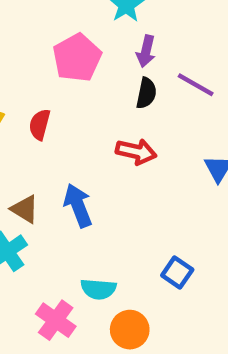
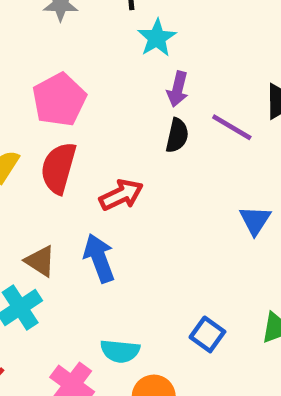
pink pentagon: (77, 58) -> (59, 100), moved
red semicircle: (40, 125) -> (58, 168), size x1.5
red arrow: (136, 152) -> (121, 195), moved, turned -39

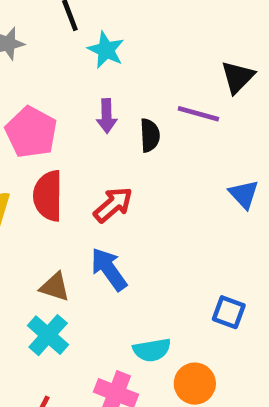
purple arrow: (178, 89) -> (107, 116), moved

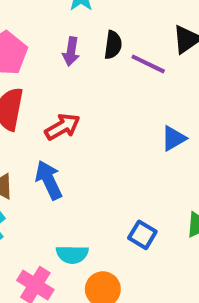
black semicircle: (150, 135) -> (113, 45), moved
blue triangle: (244, 194) -> (174, 138), turned 32

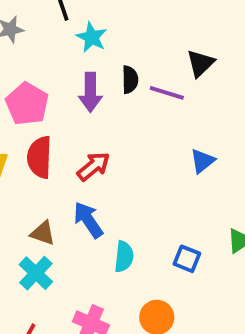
purple arrow: (71, 51) -> (90, 92), size x1.4
cyan semicircle: (72, 254) -> (124, 257), moved, turned -76

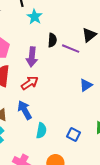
purple arrow: (90, 92) -> (32, 57), moved

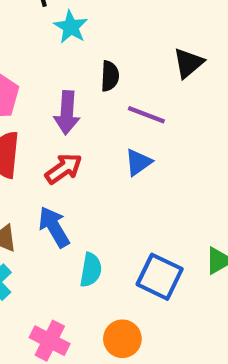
purple line: (71, 49) -> (146, 115), moved
blue triangle: (86, 85) -> (138, 162), moved
blue square: (73, 135) -> (160, 277), size x1.5

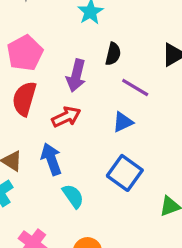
cyan semicircle: (91, 270) -> (73, 196), turned -55
blue square: (160, 277) -> (125, 173), moved

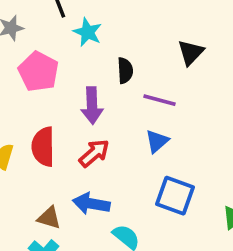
pink pentagon: (25, 53) -> (38, 72), moved
blue arrow: (51, 159) -> (91, 204), turned -44

